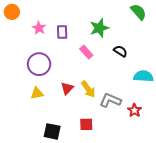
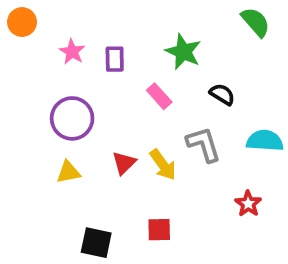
green star: (99, 28) -> (183, 52), turned -30
gray L-shape: (110, 100) -> (204, 144), moved, turned 50

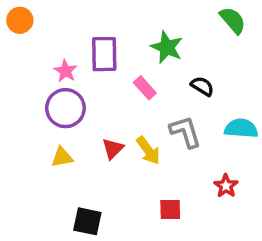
pink star: (72, 52) -> (65, 71), moved
purple rectangle: (115, 59) -> (104, 54), size x1.5
red square: (159, 230) -> (170, 209), moved

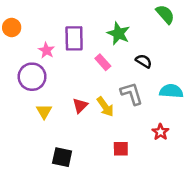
orange circle: (20, 20) -> (12, 27), moved
purple circle: (65, 108) -> (32, 77), moved
yellow triangle: (62, 157) -> (44, 112), turned -49

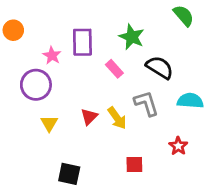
black semicircle: (144, 61) -> (160, 67), size x1.5

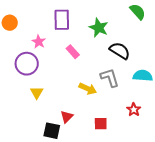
purple rectangle: (82, 42) -> (62, 20), moved
pink rectangle: (114, 69) -> (73, 52), moved
red triangle: (89, 117) -> (67, 117), moved
yellow arrow: (117, 118) -> (88, 89), turned -30

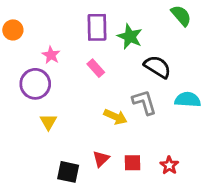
purple rectangle: (62, 20) -> (97, 27), moved
red star: (134, 110) -> (169, 165), moved
red triangle: (67, 117) -> (101, 159), moved

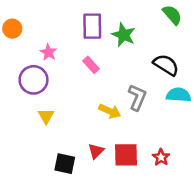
black semicircle: (157, 67) -> (166, 65), moved
gray L-shape: (144, 102) -> (137, 97), turned 40
red square: (132, 163) -> (126, 155), size x1.5

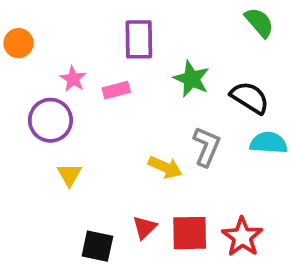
green star: (123, 35) -> (192, 79), moved
pink rectangle: (91, 65) -> (116, 90), moved, turned -63
red star: (161, 157) -> (242, 237), size x1.5

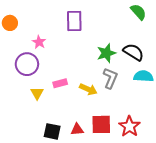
green star: (192, 79) -> (106, 53), moved, turned 30
pink rectangle: (116, 90) -> (60, 83), moved
red triangle: (144, 227) -> (77, 129), moved, turned 40

